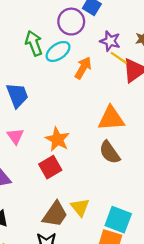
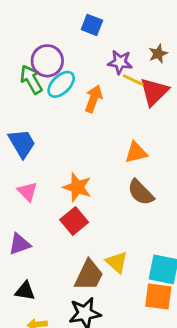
purple circle: (71, 22) -> (47, 61), moved
orange triangle: (111, 118) -> (136, 152), size x0.7

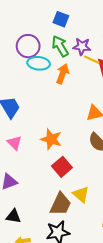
green arrow: (31, 79) -> (60, 46), moved
cyan ellipse: (61, 84) -> (39, 63), turned 50
red square: (74, 221) -> (62, 167), moved

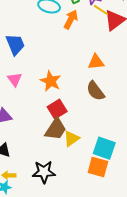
yellow triangle: (81, 194) -> (71, 138), turned 36
brown trapezoid: (60, 204) -> (56, 129), moved

